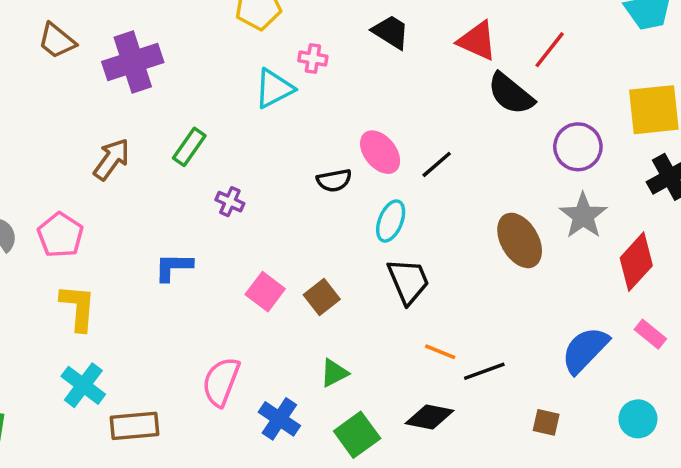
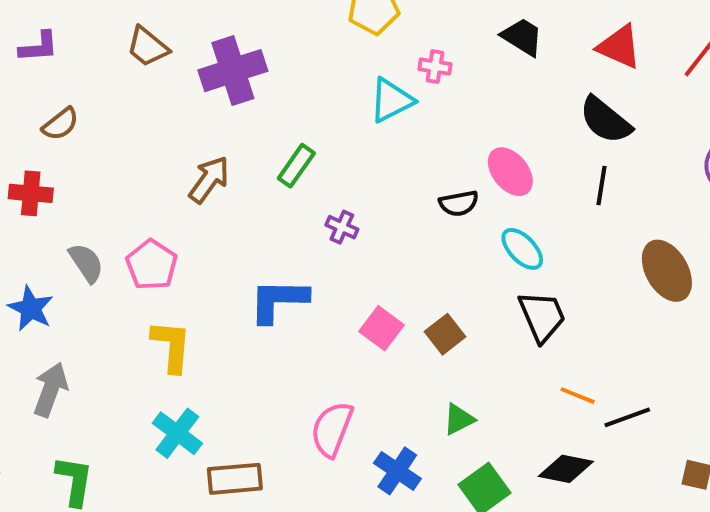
black semicircle: (511, 94) -> (605, 120), moved
black line: (437, 164) -> (601, 186), moved, turned -40
cyan ellipse: (391, 221) -> (522, 249), turned -66
blue L-shape: (173, 267) -> (278, 300), size x1.4

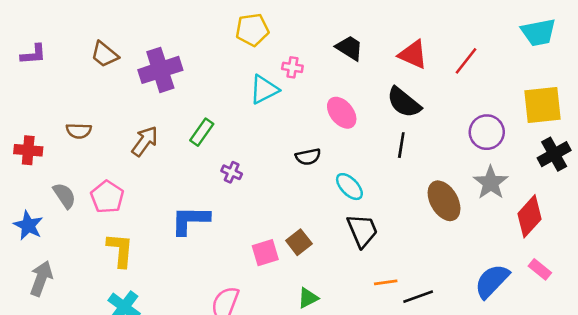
brown semicircle: (60, 124) -> (79, 131), moved, turned 40
pink ellipse: (510, 172) -> (342, 113), moved
pink square: (381, 328) -> (265, 253), moved, turned 36
orange line: (578, 396) -> (386, 282), turned -30

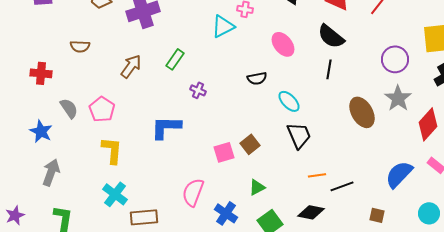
brown semicircle: (79, 131) -> (80, 46), moved

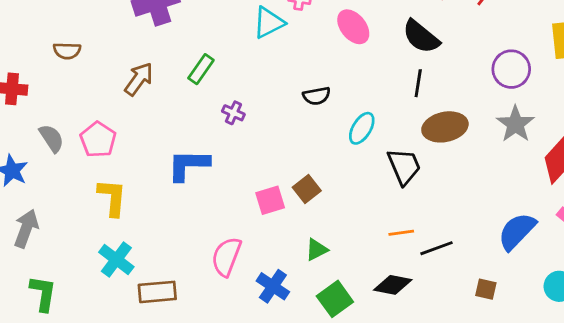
pink ellipse: (283, 44) -> (353, 27), moved
cyan ellipse: (289, 101) -> (362, 128), turned 75
brown ellipse: (362, 112) -> (445, 127), moved, turned -72
black trapezoid: (299, 135) -> (404, 166), moved

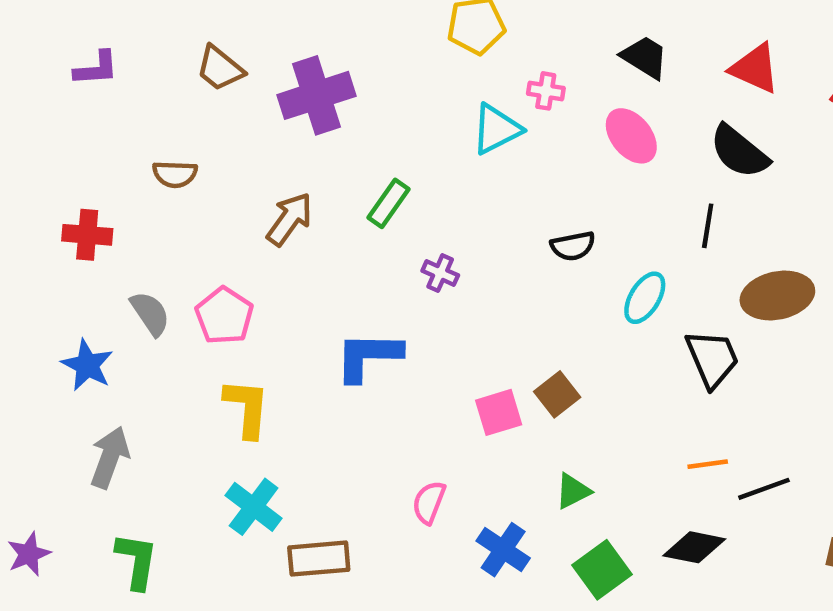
black line: (418, 83) -> (708, 226), moved
pink semicircle: (226, 257) -> (429, 502), size x0.7

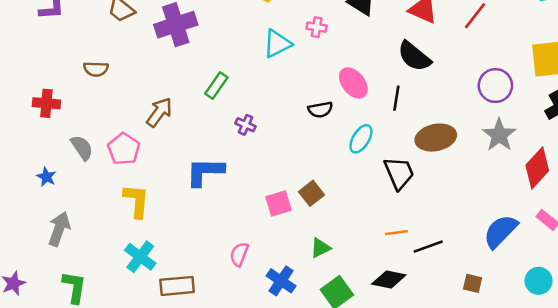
pink cross: (546, 91) -> (317, 27), moved
pink ellipse: (631, 136) -> (353, 83), moved
brown arrow: (290, 219) -> (159, 112), moved
blue star: (87, 365) -> (46, 177), size x0.7

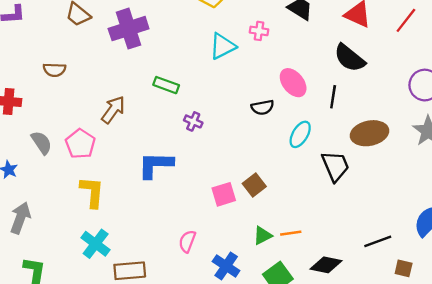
green rectangle: (216, 86) -> (166, 85), turned 75
orange line: (396, 233) -> (291, 233), moved
black line: (428, 247) -> (378, 241), moved

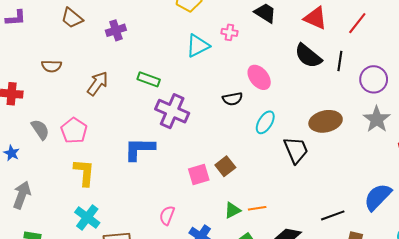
purple cross: (129, 29) -> (116, 30), size x0.6
black line: (333, 97) -> (340, 61), moved
brown arrow: (113, 110) -> (98, 83), moved
purple cross: (193, 121) -> (172, 111), size x2.0

